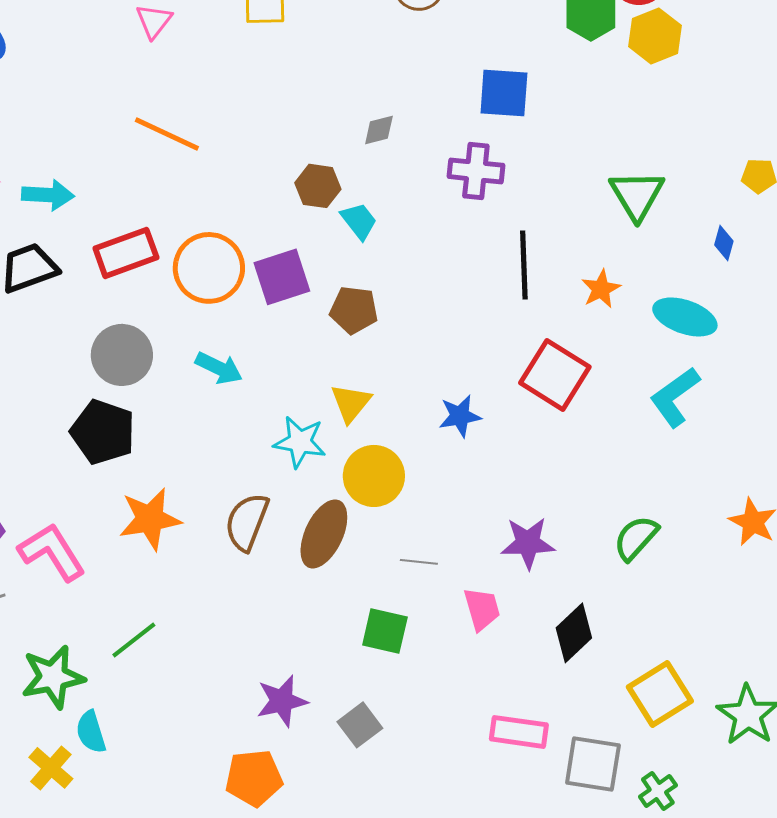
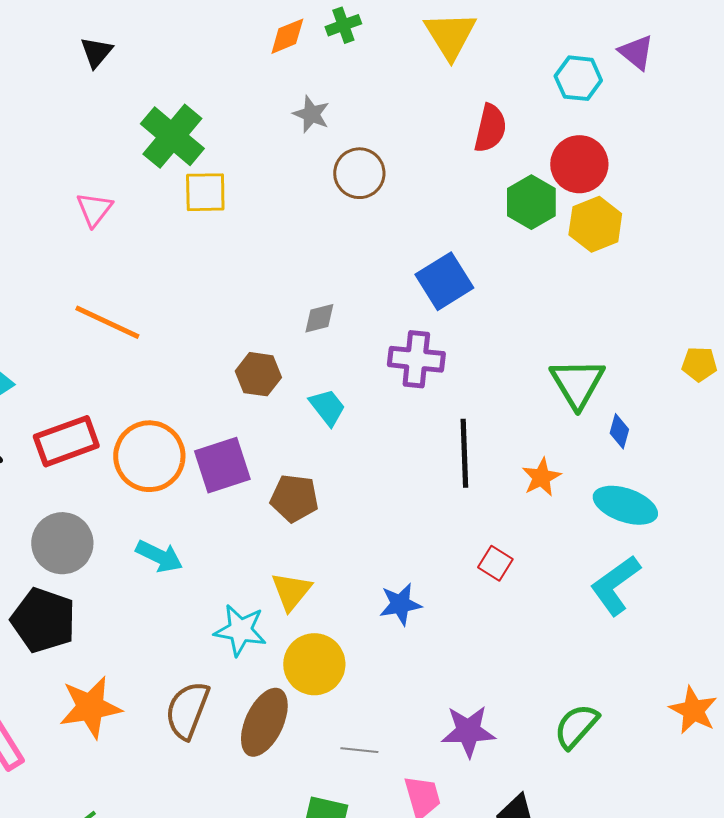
blue square: (504, 93) -> (444, 281), turned -36
cyan trapezoid: (359, 221) -> (327, 407), moved
blue diamond: (724, 243) -> (619, 431), moved
red square: (555, 375) -> (495, 563), size x0.5

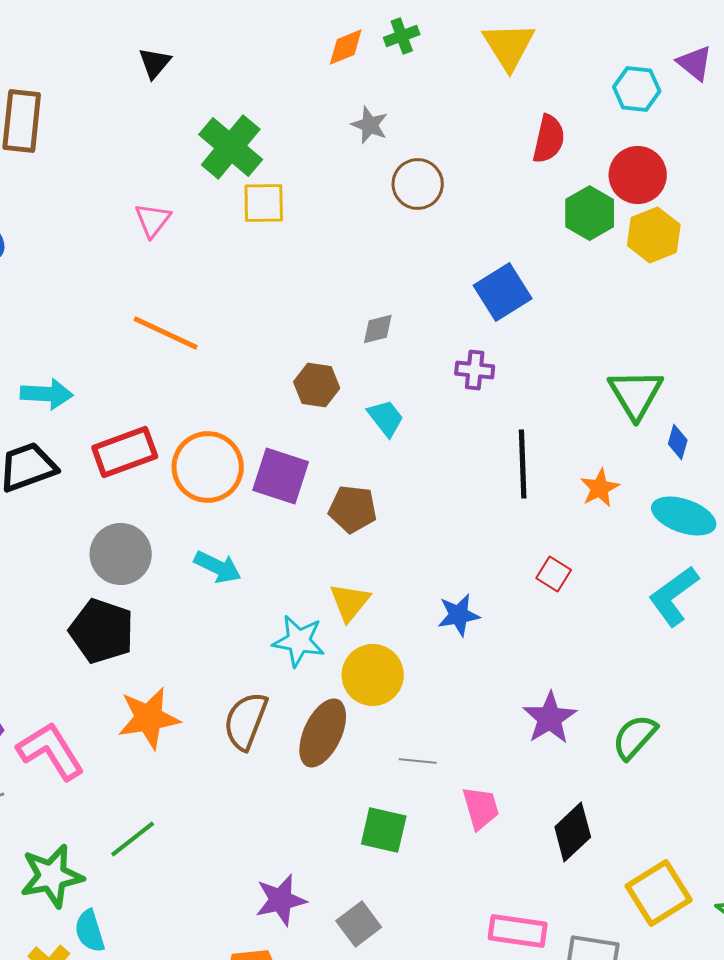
purple cross: (416, 359) -> (475, 370), size x0.7
purple square: (222, 465) -> (281, 476), turned 36
purple star: (468, 731) -> (550, 718), moved, turned -30

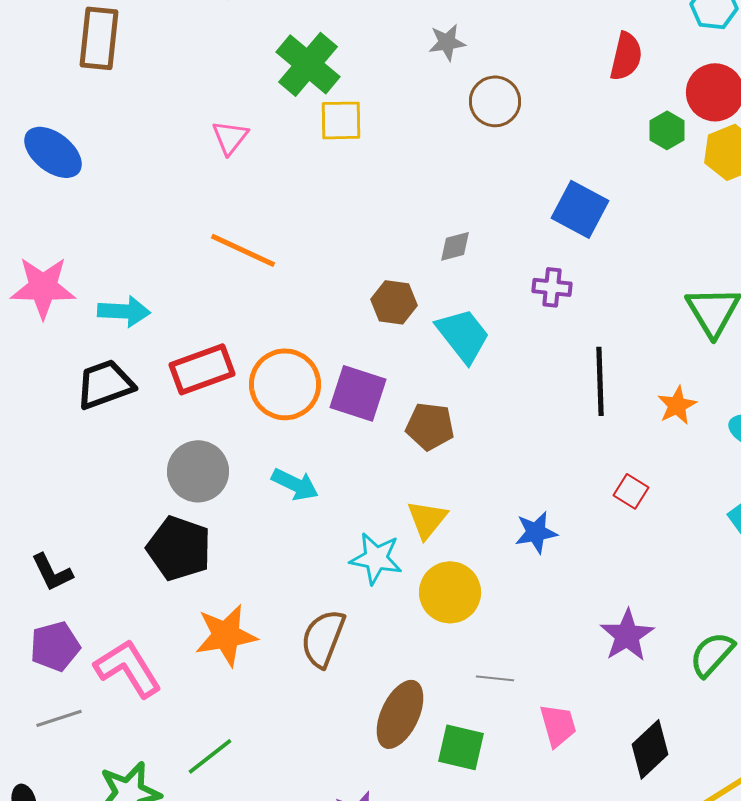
gray star: (370, 125) -> (447, 42), turned -30
green hexagon: (590, 213) -> (667, 130), size x0.7
blue square: (503, 292) -> (580, 209), turned -30
cyan trapezoid: (386, 418) -> (463, 335), size x1.5
brown ellipse: (323, 733) -> (400, 714), moved

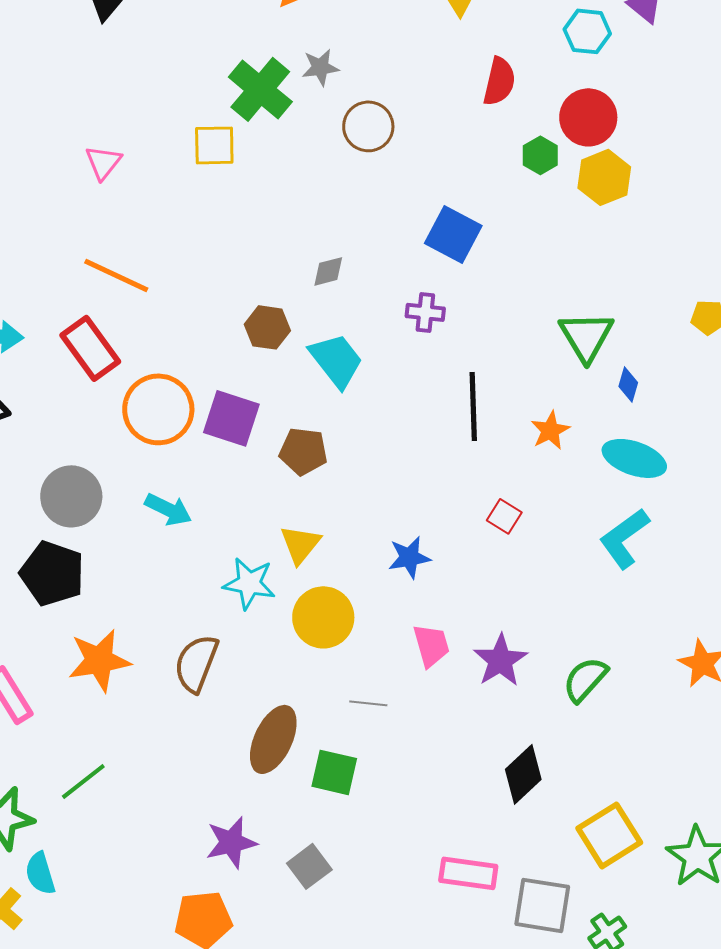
green cross: (308, 64) -> (260, 89), moved
red rectangle: (202, 369) -> (90, 348), moved, turned 74
pink trapezoid: (558, 725) -> (431, 645), moved

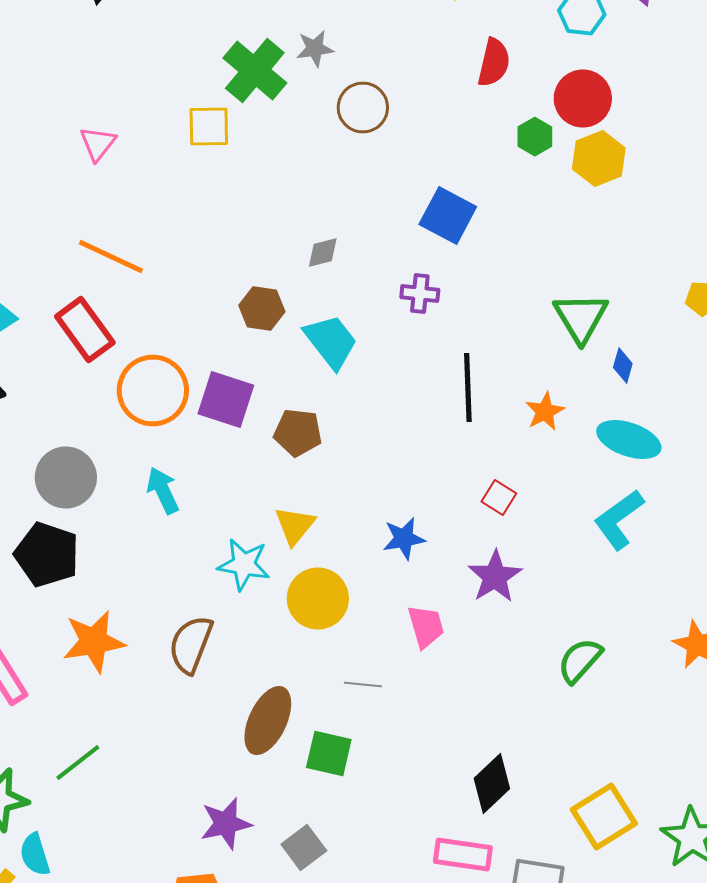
cyan arrow: (168, 509) -> (163, 490), turned -141
purple star: (500, 660) -> (495, 576), moved
black diamond: (523, 774) -> (492, 784), moved

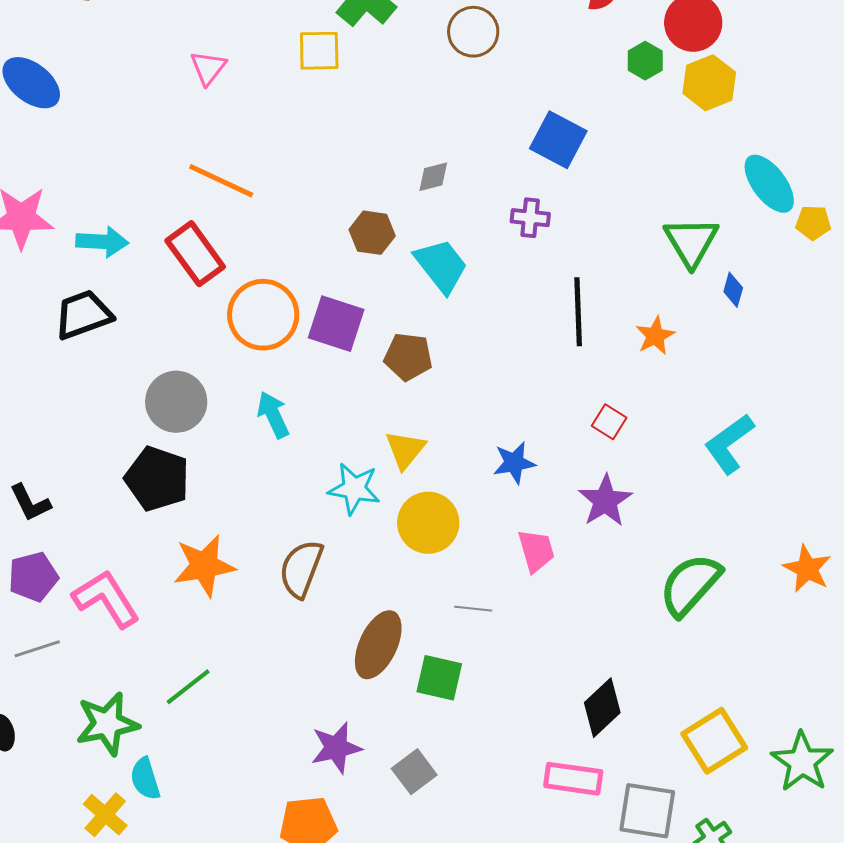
cyan ellipse: (629, 440) -> (769, 184), moved, turned 34
green semicircle: (580, 660) -> (690, 585), size x1.4

